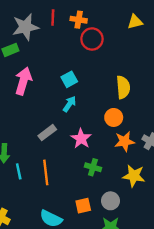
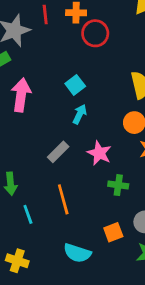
cyan line: (19, 171) -> (28, 214), moved

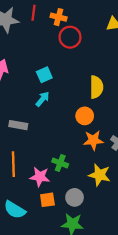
gray rectangle: (58, 152) -> (18, 125), turned 42
pink star: (99, 153) -> (40, 177), moved, turned -30

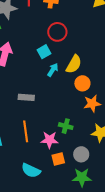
red circle: (70, 37) -> (57, 32), moved
yellow semicircle: (96, 87) -> (74, 64), moved, turned 36
cyan arrow: (42, 99) -> (53, 70), moved

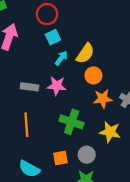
red circle: (57, 32) -> (47, 14), moved
green cross: (66, 126) -> (72, 122), size x1.5
pink star: (49, 140) -> (57, 86), moved

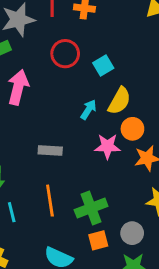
cyan square: (53, 37) -> (103, 66), moved
pink star: (57, 86) -> (107, 146), moved
green cross: (72, 122) -> (91, 208), moved, turned -35

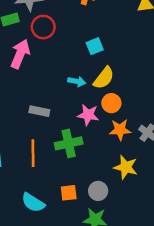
red circle: (65, 54) -> (43, 27), moved
cyan arrow: (88, 110) -> (77, 81), turned 60
green cross: (91, 208) -> (69, 143), moved

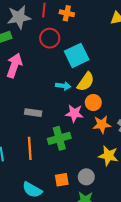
red circle: (43, 27) -> (50, 38), moved
cyan square: (95, 46) -> (77, 55), size x1.6

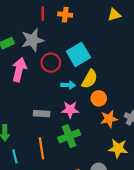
gray star: (19, 17) -> (32, 40), moved
red circle: (50, 38) -> (51, 63), moved
pink star: (74, 113) -> (70, 110), moved

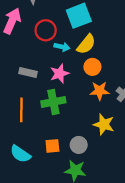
red circle: (51, 63) -> (46, 30), moved
pink star: (70, 110) -> (60, 74), turned -30

